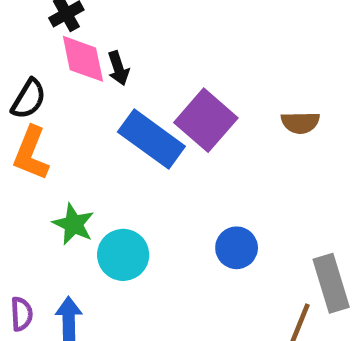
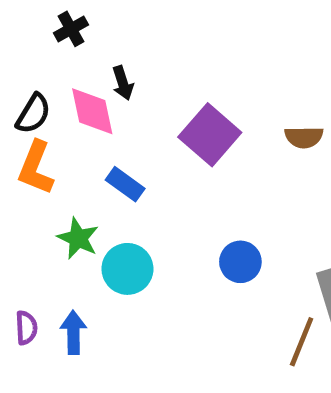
pink diamond: (83, 59) -> (92, 111), moved
blue rectangle: (151, 139) -> (125, 184), moved, size x0.6

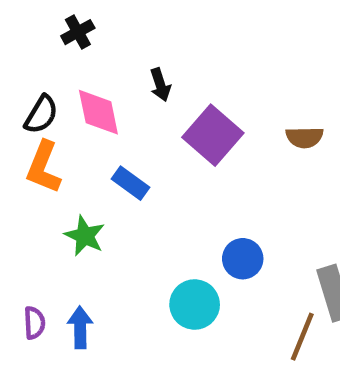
black arrow: (123, 83) -> (160, 85), moved
cyan circle: (127, 269) -> (195, 304), moved

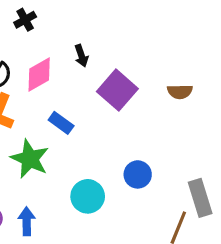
pink diamond: (98, 112) -> (39, 74), turned 72
green star: (85, 236) -> (30, 159), size x1.4
cyan circle: (195, 304) -> (88, 196), moved

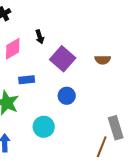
blue rectangle: (61, 123) -> (27, 80), turned -42
blue circle: (138, 174) -> (67, 96), moved

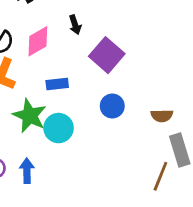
brown semicircle: (103, 60) -> (162, 116), moved
cyan circle: (44, 127) -> (59, 128), moved

